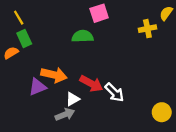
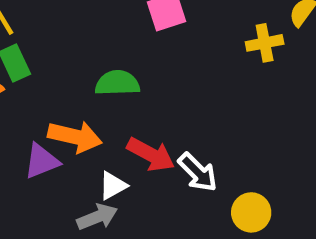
green semicircle: (83, 36) -> (117, 83), moved
yellow circle: (162, 112) -> (251, 212), moved

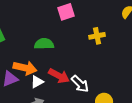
yellow cross: (265, 43) -> (97, 36), moved
white triangle: (113, 186) -> (37, 82), moved

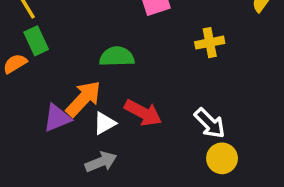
orange arrow: (25, 68) -> (83, 99), turned -60
white arrow: (80, 84) -> (210, 123), moved

